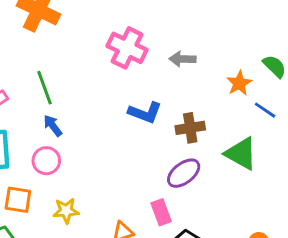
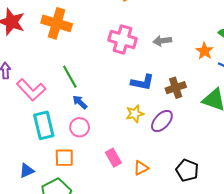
purple ellipse: (184, 173) -> (162, 121), moved
yellow star: (66, 211) -> (135, 114), moved
pink rectangle: (161, 212) -> (113, 158), moved

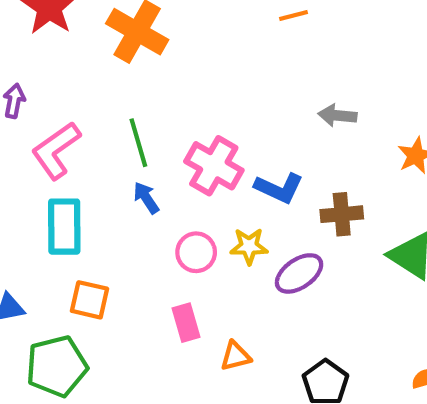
pink cross: (123, 39) -> (214, 166), moved
pink L-shape: (31, 90) -> (56, 150), turned 84
pink circle: (80, 127) -> (196, 252), moved

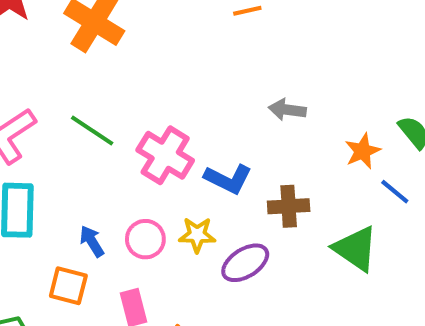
green line: (138, 143) -> (92, 131), turned -42
blue arrow: (146, 198) -> (92, 241), moved
orange square: (90, 300) -> (68, 286), moved

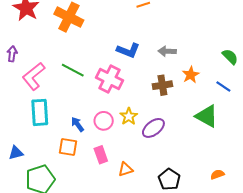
orange star: (363, 151) -> (191, 75), moved
blue L-shape: (228, 179) -> (128, 50), moved
brown cross: (289, 206) -> (162, 85), moved
yellow star: (197, 235) -> (129, 116), turned -30

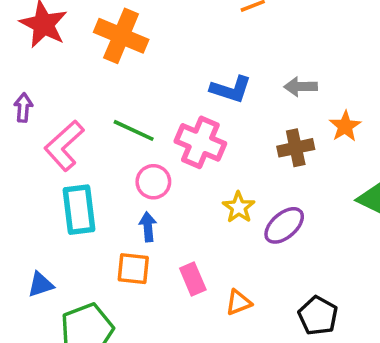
pink circle: (104, 121) -> (153, 182), moved
blue arrow: (77, 124) -> (148, 227), turned 35

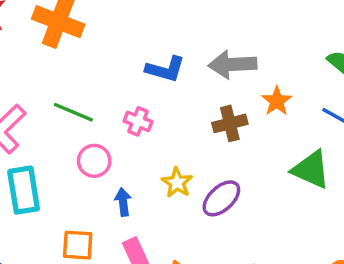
gray arrow: (301, 87) -> (233, 64), size x1.5
pink cross: (200, 142) -> (138, 121), size x0.6
blue arrow: (148, 227) -> (123, 202), moved

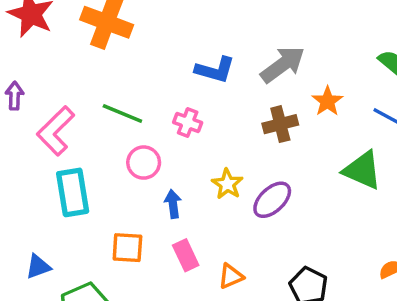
gray arrow: (233, 64) -> (283, 65), turned 147

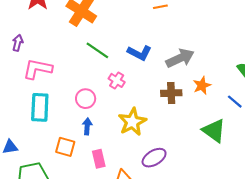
green line: (122, 114) -> (97, 50), moved
pink L-shape: (56, 131) -> (38, 69), turned 44
yellow star: (227, 184) -> (132, 122), size x1.5
purple ellipse: (272, 200) -> (154, 158), moved
blue arrow: (173, 204) -> (87, 126), moved

